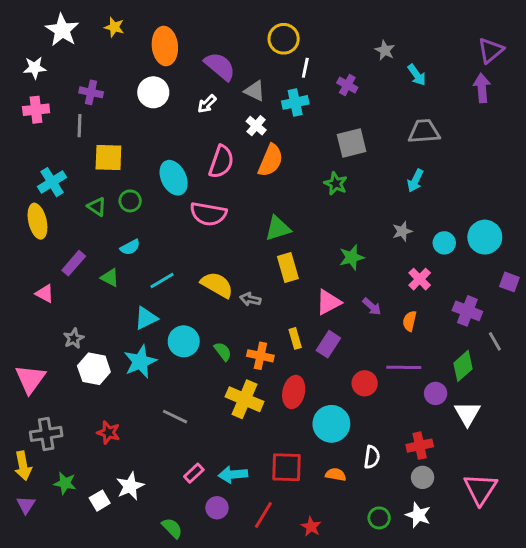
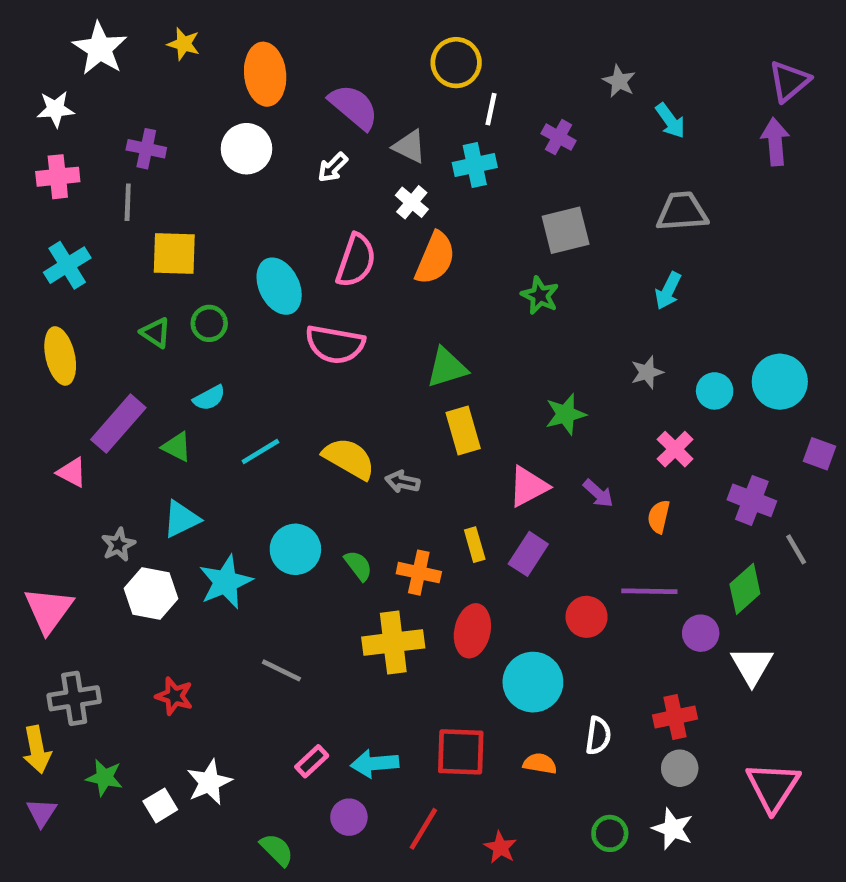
cyan cross: (52, 182) -> (67, 265), moved
purple rectangle: (74, 263) -> (118, 424), size x1.4
cyan triangle: (146, 318) -> (181, 519), moved
yellow cross: (244, 399) -> (393, 642), turned -30

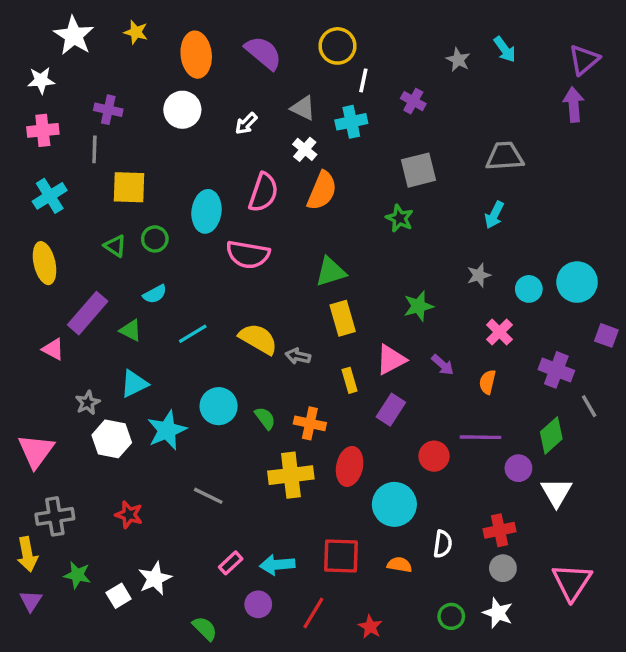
purple semicircle: (354, 107) -> (263, 53), moved
cyan arrow: (670, 121) -> (505, 49), moved
cyan ellipse: (279, 286) -> (207, 211), turned 33
yellow rectangle: (475, 545) -> (350, 380), moved

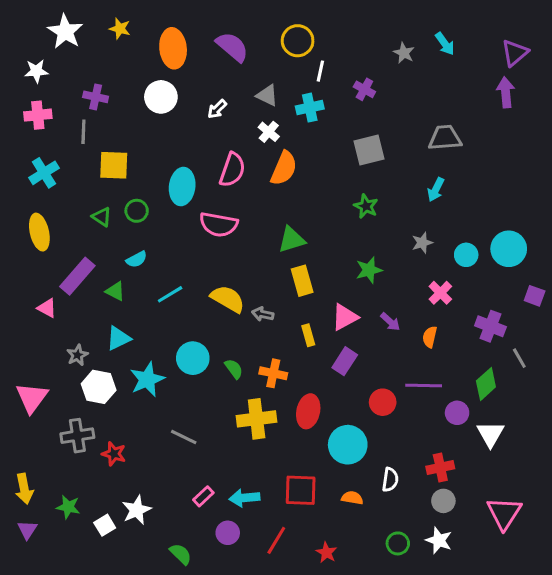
green star: (400, 218) -> (366, 206), moved
gray cross: (55, 516) -> (77, 436), moved

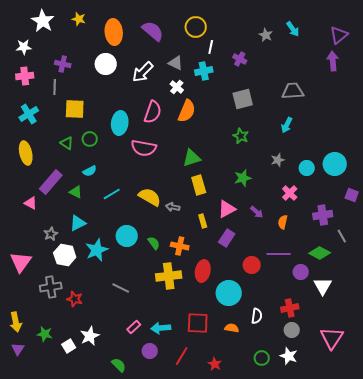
white arrow: (217, 109) -> (143, 72), size x1.6
purple cross: (490, 326) -> (323, 215), turned -30
green diamond: (486, 384) -> (320, 253), turned 70

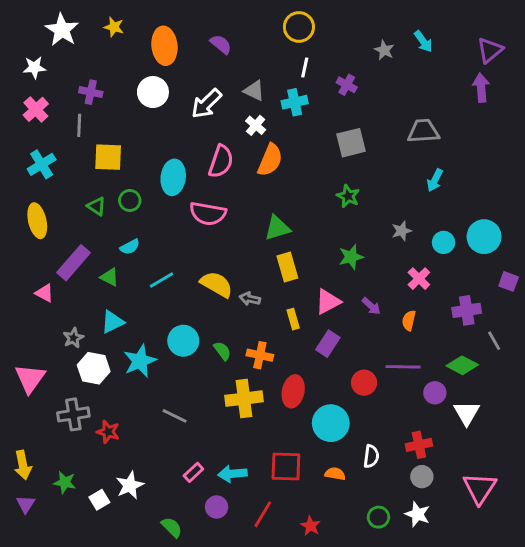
yellow circle: (196, 27) -> (299, 27), moved
purple semicircle: (153, 31) -> (221, 44), size x0.7
pink cross: (25, 76) -> (36, 109), turned -36
cyan arrow: (287, 125) -> (435, 180), moved

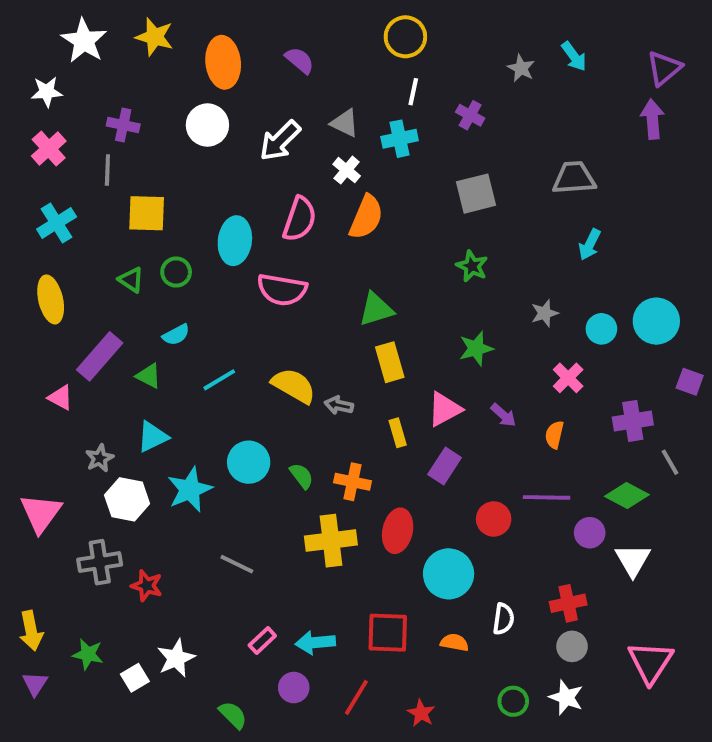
yellow star: (114, 27) -> (155, 37), size x1.4

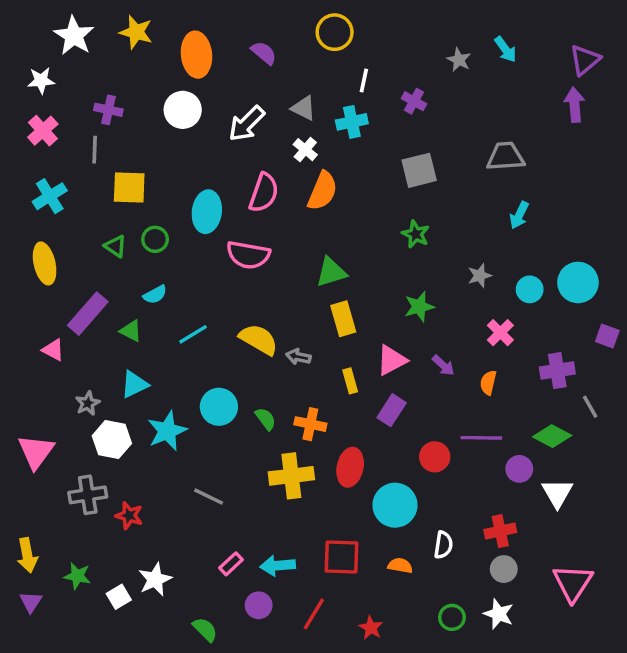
yellow circle: (405, 37) -> (335, 32), moved

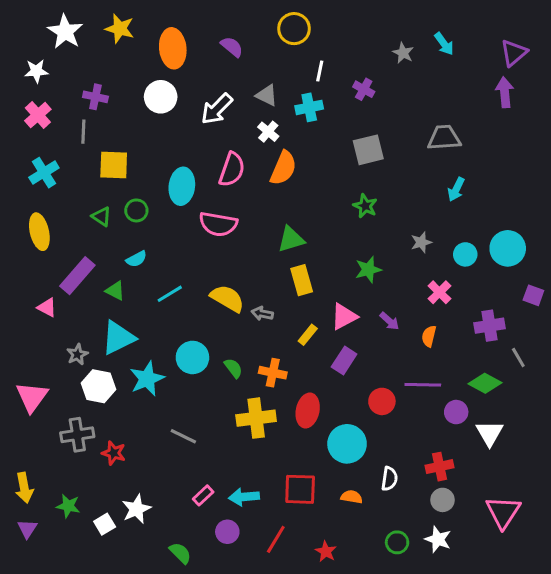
yellow rectangle: (350, 381) -> (308, 335), turned 55
cyan triangle: (134, 384) -> (118, 338), size x1.4

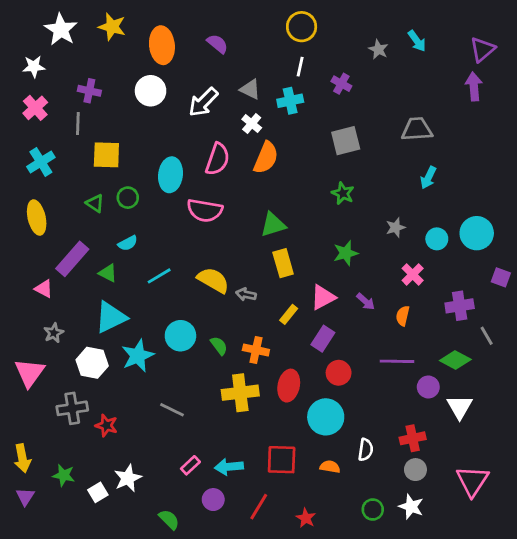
yellow circle: (294, 29) -> (302, 27), moved
gray star: (77, 354) -> (54, 333), moved
red circle: (382, 401) -> (339, 373), moved

